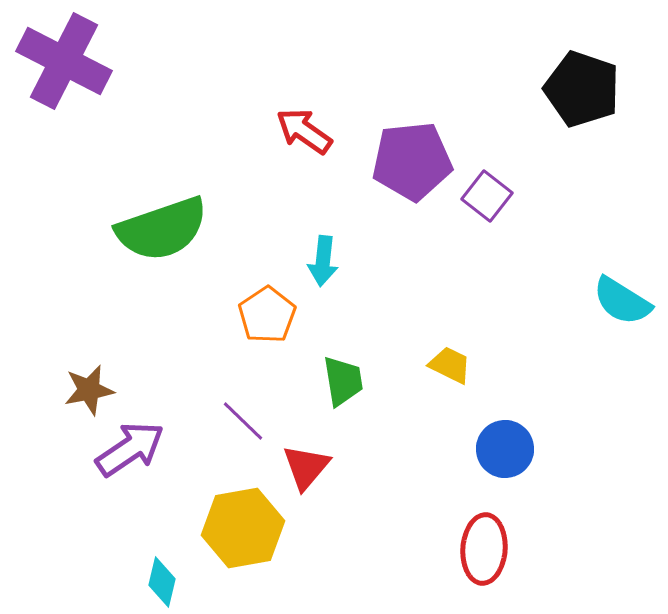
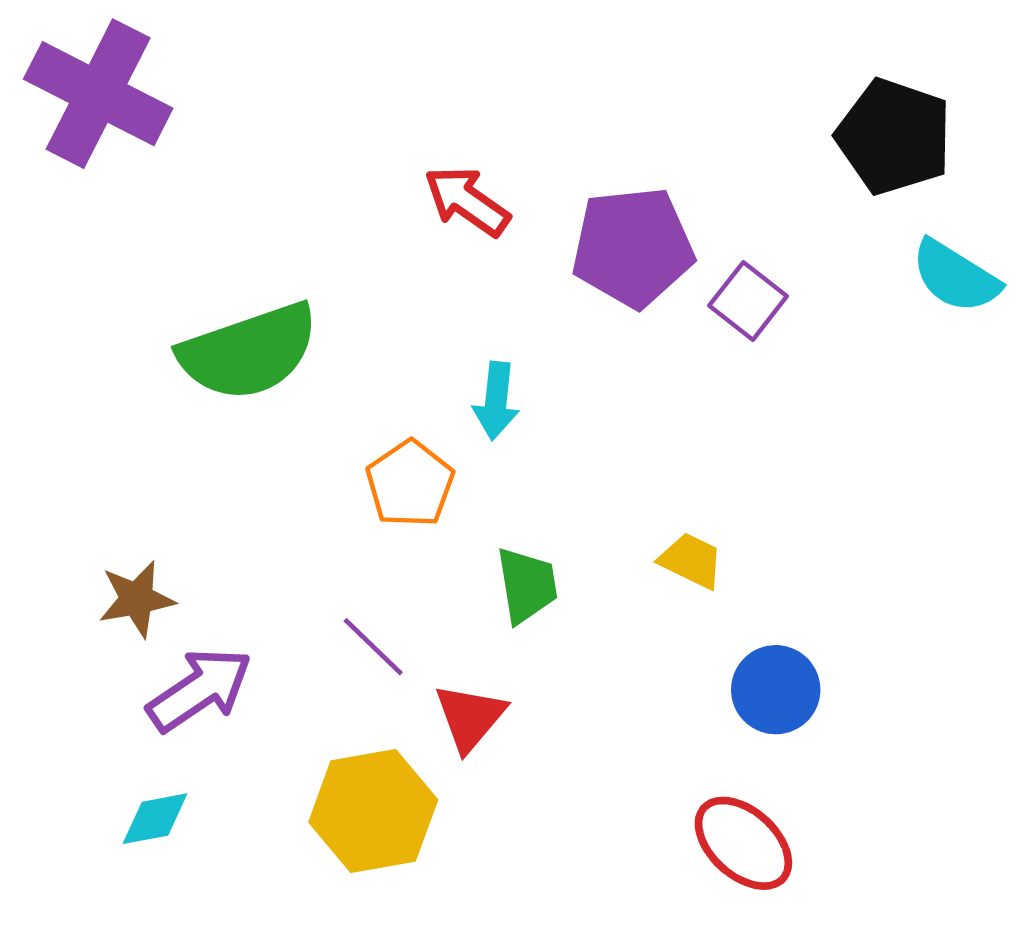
cyan semicircle: (622, 301) -> (955, 276), moved
red ellipse: (484, 549) -> (743, 843), turned -52
cyan diamond: (162, 582) -> (155, 819), moved, turned 66

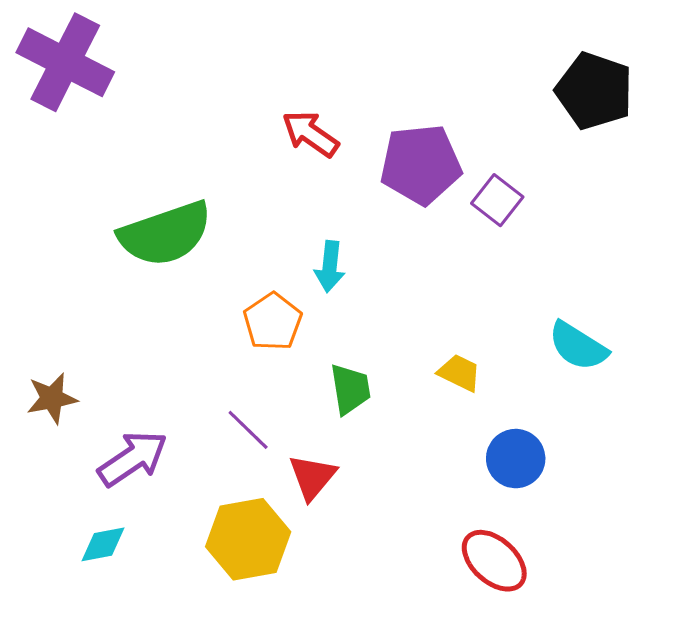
cyan semicircle: (955, 276) -> (578, 346), moved
brown star: (137, 599) -> (52, 398), moved

